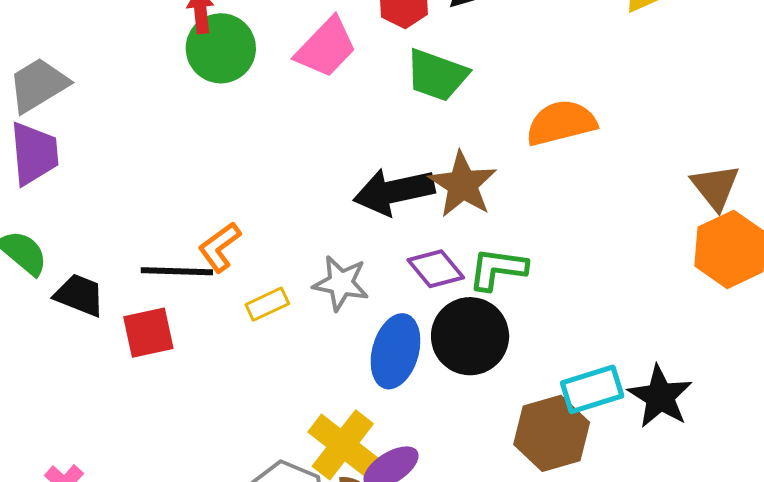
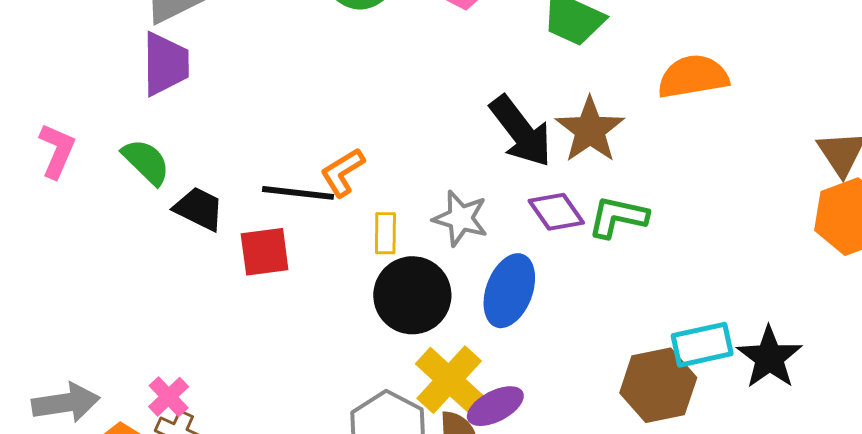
black arrow: (394, 191) -> (521, 131), turned -120
yellow rectangle: (267, 304) -> (385, 233), turned -69
black circle: (470, 336) -> (412, 295), moved

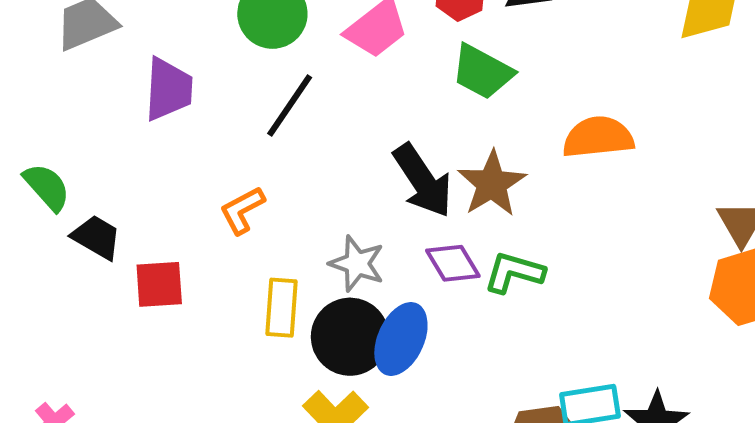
purple trapezoid: (165, 64) -> (168, 89), moved
black line: (298, 193) -> (290, 106), moved, turned -66
yellow rectangle: (385, 233) -> (282, 308), moved, size x1.4
black circle: (412, 295) -> (350, 337), moved

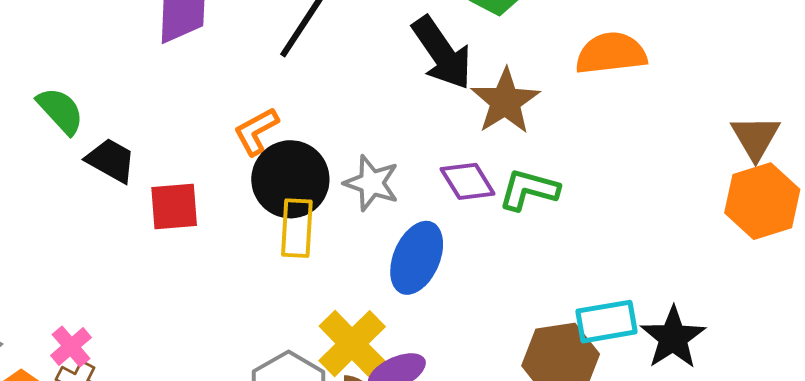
black arrow: (423, 181) -> (442, 53), moved
black circle: (350, 337) -> (290, 179), moved

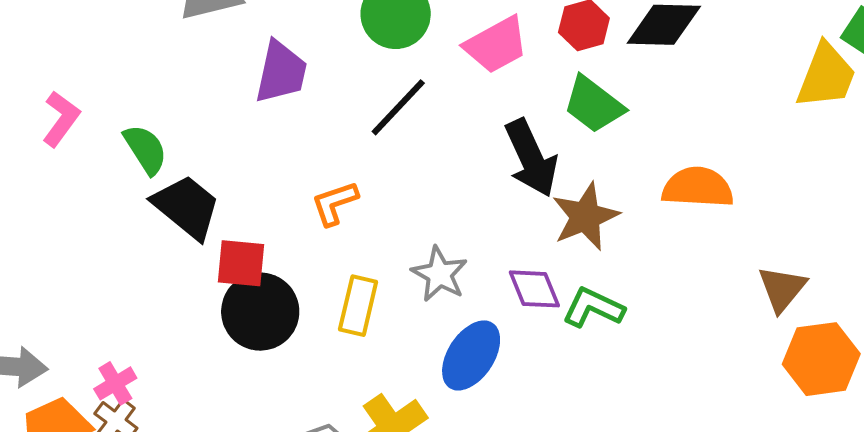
brown triangle: (755, 137) -> (782, 289), moved
black trapezoid: (111, 160) -> (187, 207), size x1.4
black circle: (290, 179) -> (260, 312), moved

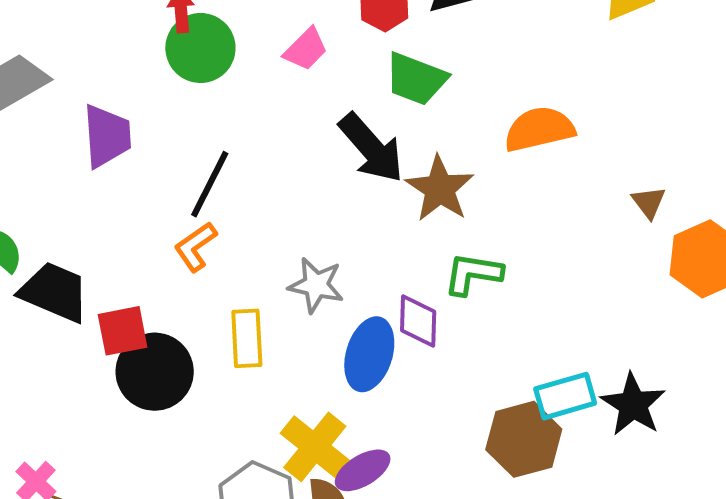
pink trapezoid: (496, 45) -> (306, 49), size x0.7
black line: (398, 107) -> (210, 184), moved
purple diamond: (534, 289) -> (418, 321), moved, turned 40
brown triangle: (782, 289) -> (649, 202), size x0.7

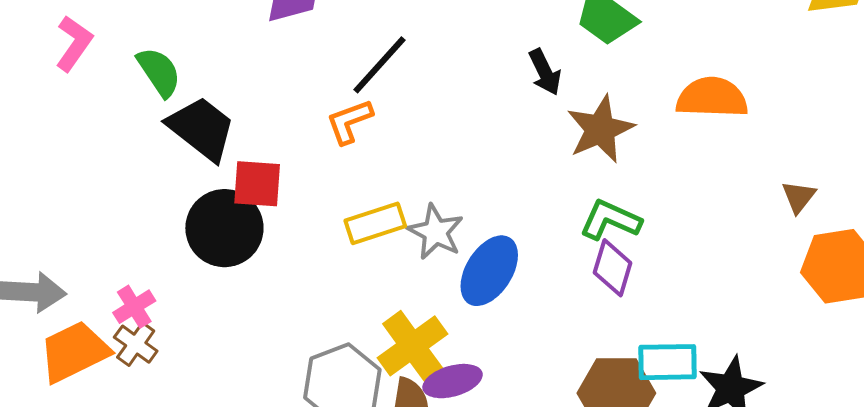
black arrow: (371, 148) -> (545, 72), size x0.6
gray star: (316, 285) -> (436, 232), moved
purple diamond: (418, 321) -> (613, 268), moved
yellow rectangle: (247, 338) -> (375, 223), turned 60
black circle: (155, 372) -> (224, 228), moved

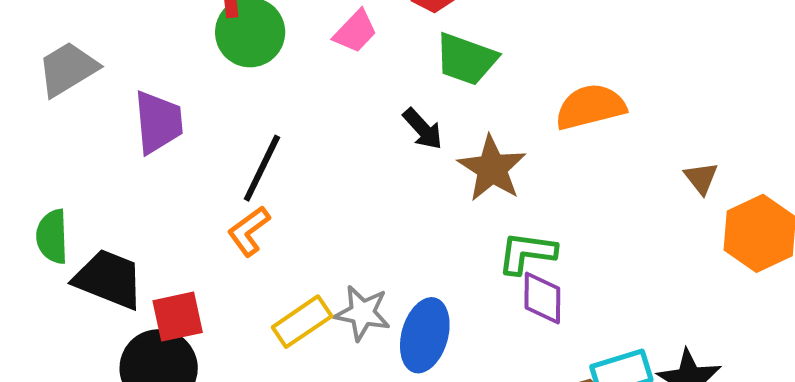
green semicircle: (159, 72) -> (52, 237), turned -132

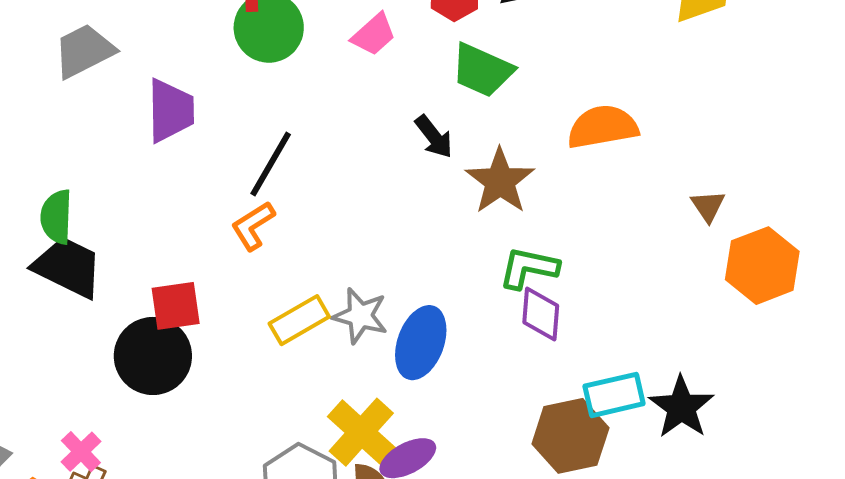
black trapezoid: (109, 279) -> (68, 267), moved

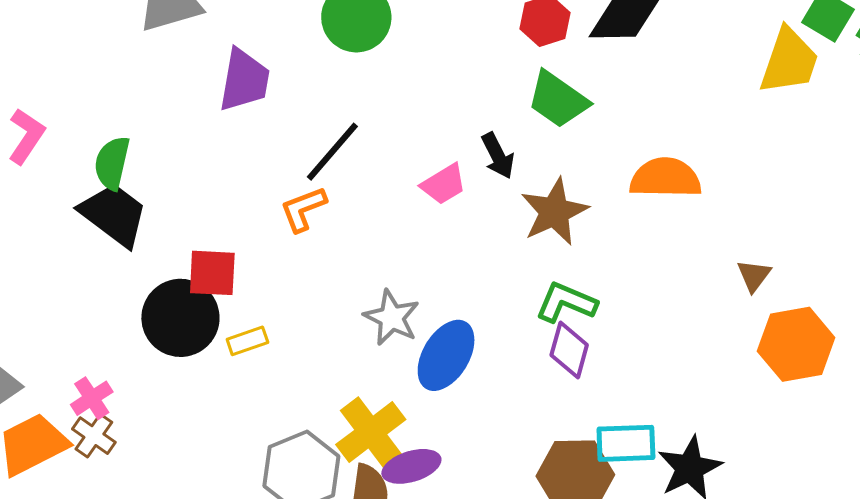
pink trapezoid: (374, 35) -> (444, 184), moved
yellow rectangle: (299, 320) -> (247, 341), moved, size x0.7

